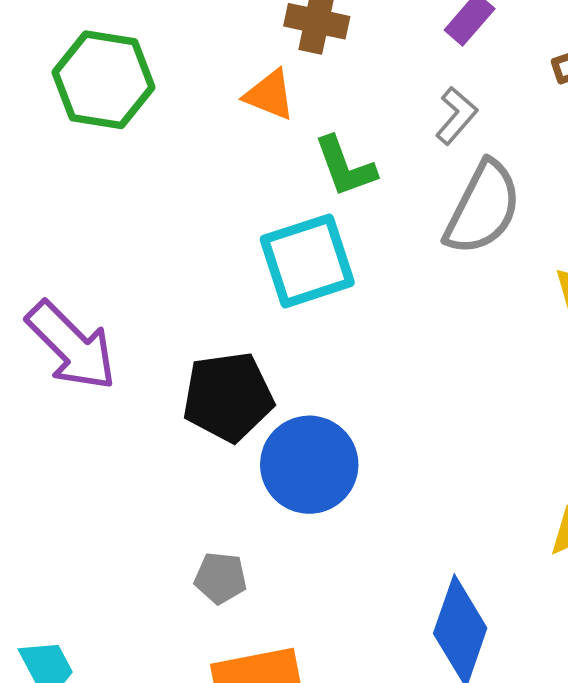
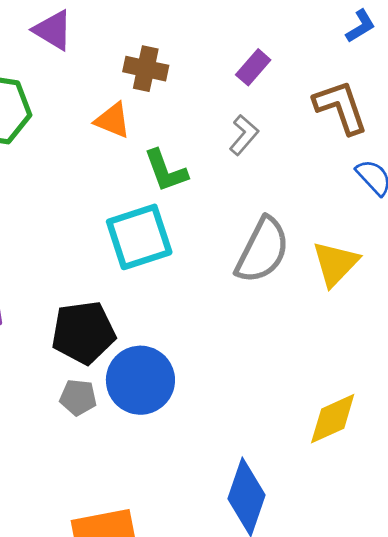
gray semicircle: (483, 208) -> (262, 250), moved
gray pentagon: (221, 578) -> (78, 397), moved

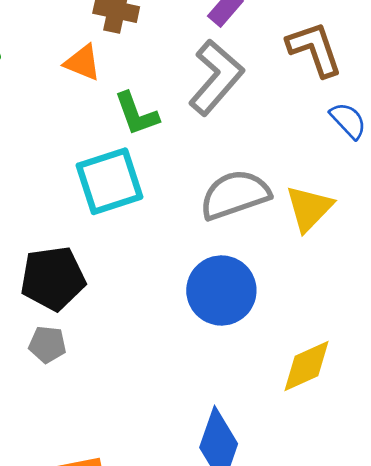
gray L-shape: (244, 135) -> (216, 77), size x1.8
gray semicircle: (262, 250) -> (235, 195), turned -136
blue circle: (140, 380) -> (221, 290), moved

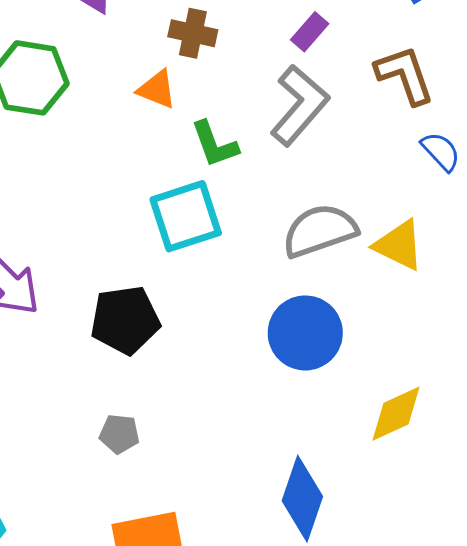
yellow triangle: (309, 208) -> (399, 245), turned -48
gray pentagon: (47, 344) -> (119, 434), moved

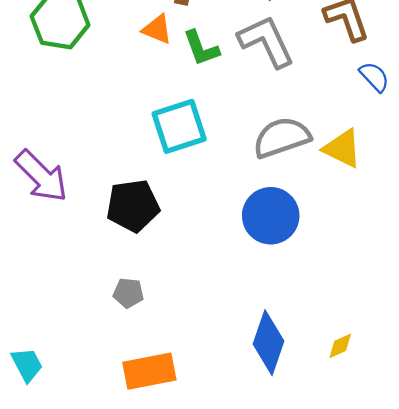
gray L-shape: (299, 105) -> (266, 41), turned -66
green L-shape: (214, 144) -> (201, 48), moved
yellow diamond: (396, 414) -> (340, 346), moved, size x0.6

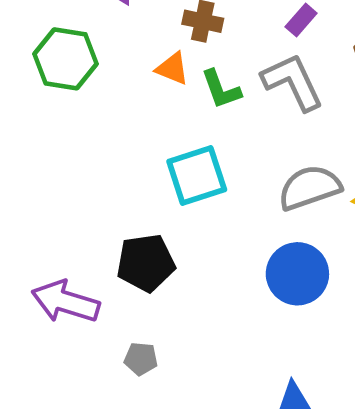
purple arrow: (41, 176) -> (66, 302), moved, turned 152

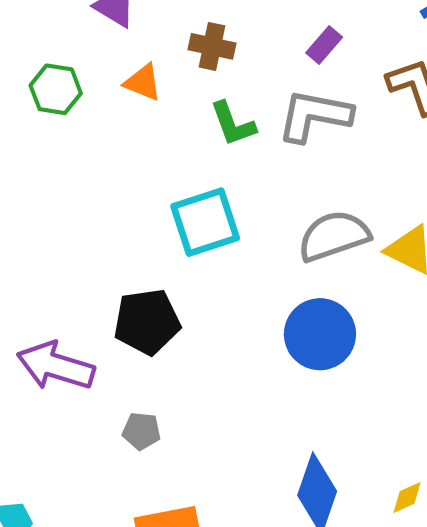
green hexagon: (66, 59) -> (56, 89), size x0.7
orange triangle: (172, 69) -> (143, 82), moved
gray L-shape: (293, 82) -> (314, 116), turned -54

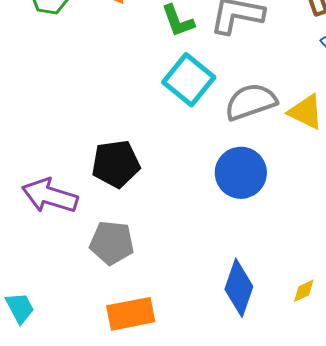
cyan square: (205, 222) -> (189, 80), moved, turned -33
gray pentagon: (141, 431) -> (112, 243), size x1.6

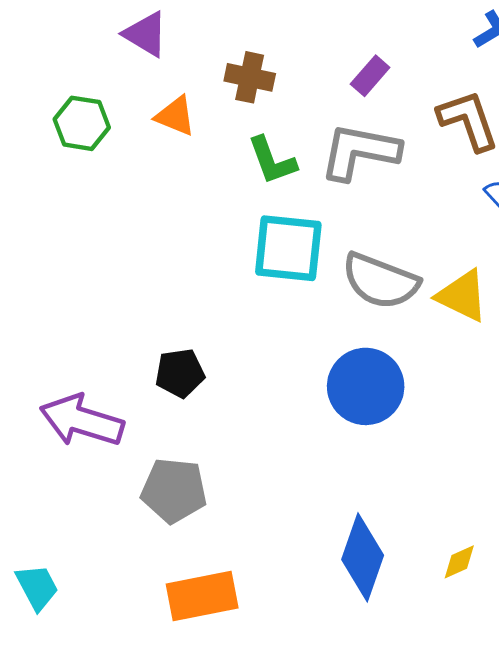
cyan square: (189, 80) -> (288, 248), turned -33
gray semicircle: (251, 102) -> (380, 281), turned -140
black pentagon: (116, 164) -> (180, 373), size x0.7

